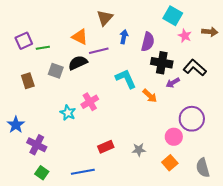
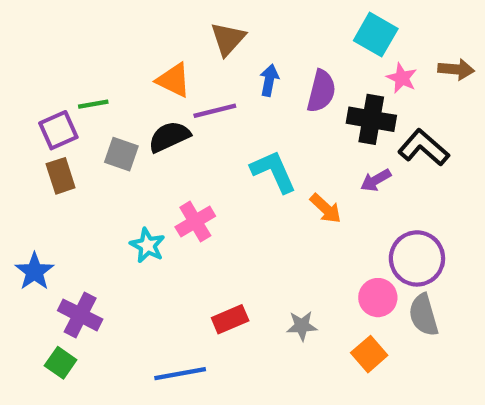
purple square: (24, 41) -> (58, 130), moved
black cross: (162, 63) -> (371, 119), moved
gray semicircle: (203, 168) -> (423, 315), moved
green square: (42, 173) -> (61, 363), moved

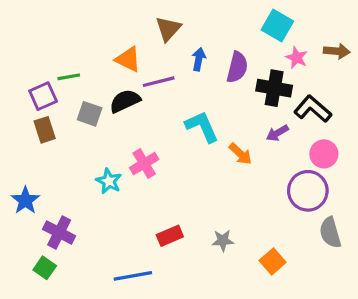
pink circle: (378, 298) -> (324, 154), moved
gray semicircle: (423, 315) -> (330, 233), moved

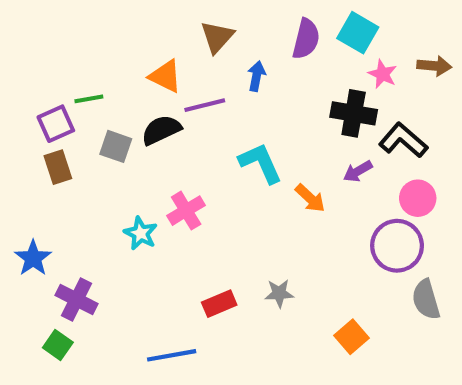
purple semicircle: (237, 67) -> (306, 39), moved
gray star: (223, 241) -> (279, 293), moved

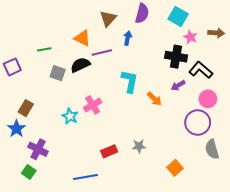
purple semicircle: (306, 39) -> (142, 13), moved
purple square: (56, 124) -> (12, 67), moved
cyan L-shape: (261, 163) -> (130, 81), turned 35
brown rectangle: (58, 167) -> (26, 108), moved, turned 49

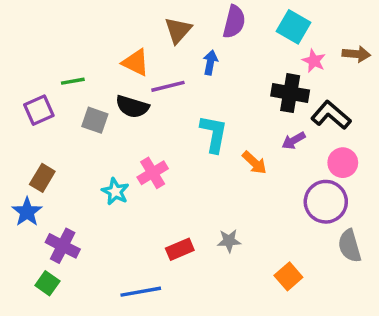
black semicircle: (80, 65) -> (132, 107), turned -138
purple square: (12, 67) -> (39, 110), moved

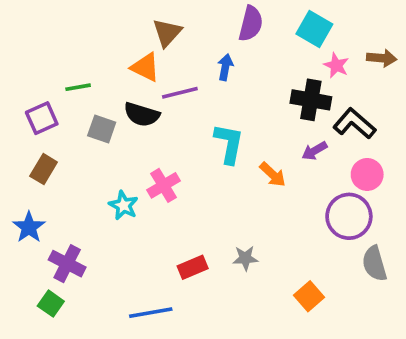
brown triangle: (178, 30) -> (167, 33), moved
brown rectangle: (42, 178) -> (44, 169), moved

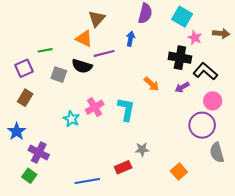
cyan L-shape: (229, 144) -> (126, 109), moved
orange arrow: (273, 174) -> (152, 84), moved
red rectangle: (193, 267) -> (123, 167), moved

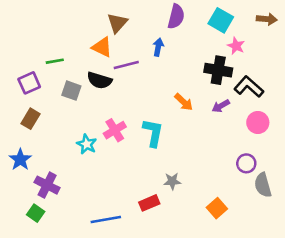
brown arrow: (221, 33) -> (267, 19), moved
purple circle: (202, 125) -> (246, 163), moved, size x0.6

